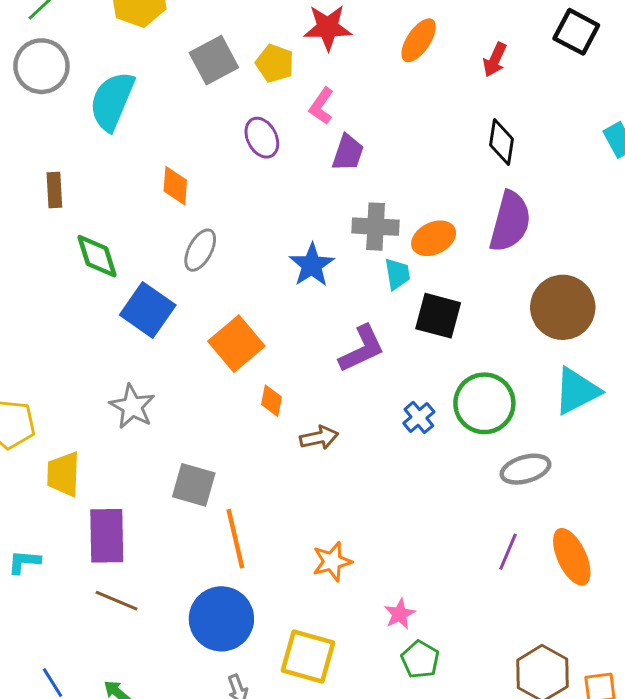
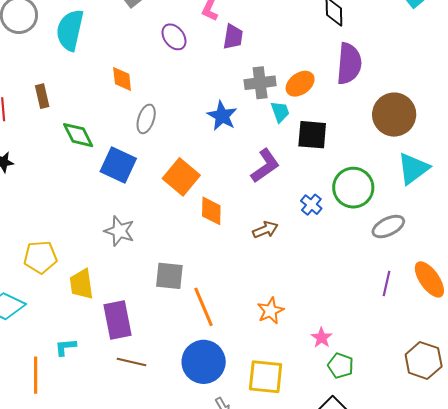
orange diamond: (272, 401) -> (211, 211), size x1.4
brown arrow: (319, 438) -> (265, 230), moved

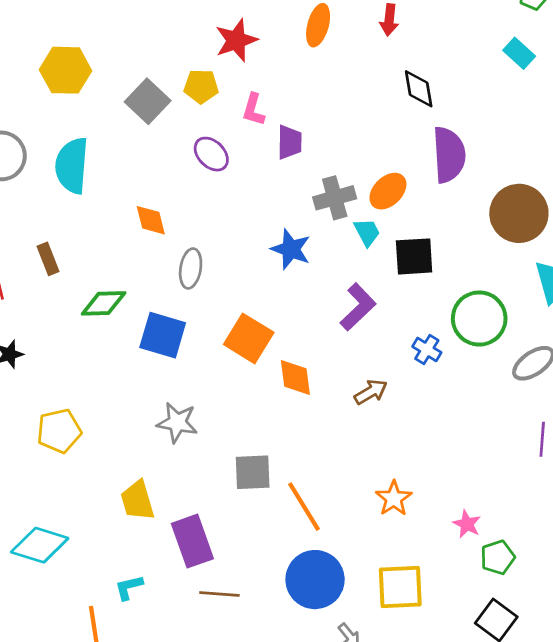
green diamond: (78, 135) -> (104, 303), turned -56
yellow pentagon: (40, 257) -> (59, 431), moved
green pentagon: (341, 366) -> (498, 557), turned -30

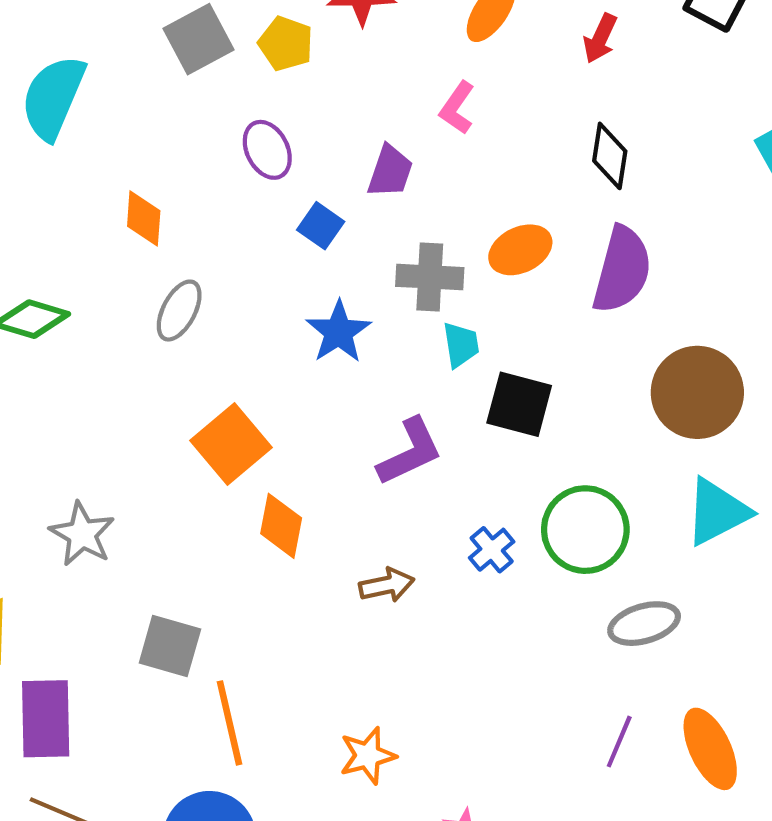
pink L-shape: (253, 110) -> (457, 108), moved
orange ellipse: (388, 191) -> (520, 250), moved
blue square: (163, 335) -> (321, 226), moved, size x0.6

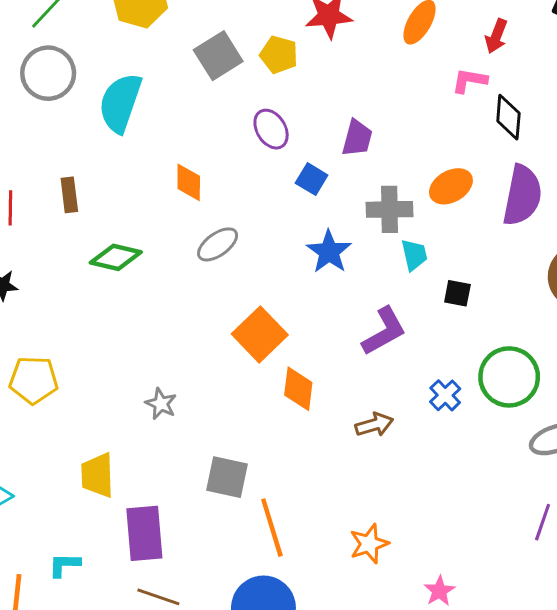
pink L-shape: (457, 108) -> (469, 81), moved, turned 69
gray ellipse: (179, 311) -> (218, 244), turned 30
black square: (519, 404) -> (457, 293), size x0.6
gray star: (82, 534) -> (161, 404), size x0.7

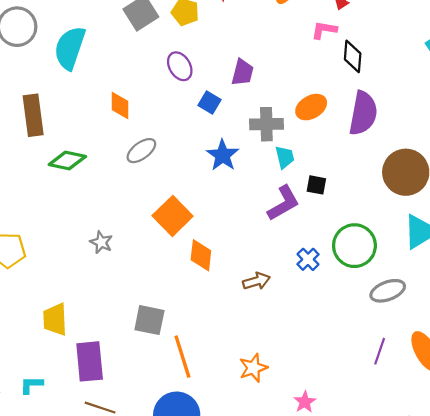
brown rectangle: (69, 195) -> (33, 115), size x1.6
purple L-shape: (384, 331) -> (283, 203), moved
gray star: (161, 404) -> (101, 242), moved

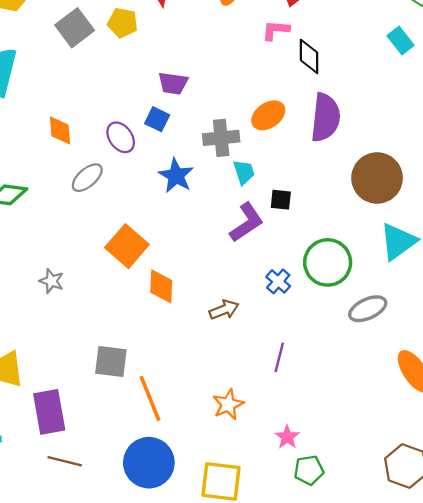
purple ellipse: (180, 66) -> (121, 137), moved
purple trapezoid: (243, 72) -> (173, 83), moved, turned 88
purple line: (380, 351) -> (279, 357), moved

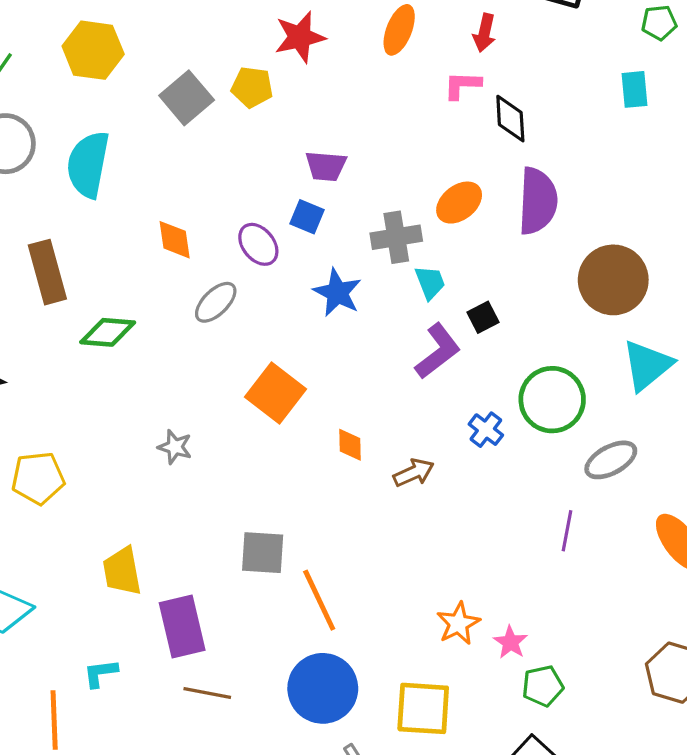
cyan rectangle: (400, 40) -> (634, 89), turned 36
black square: (281, 200) -> (483, 317), turned -30
orange diamond: (161, 286) -> (350, 445), moved, size x0.7
purple line: (279, 357) -> (567, 531), moved
orange star: (228, 404) -> (458, 623), moved

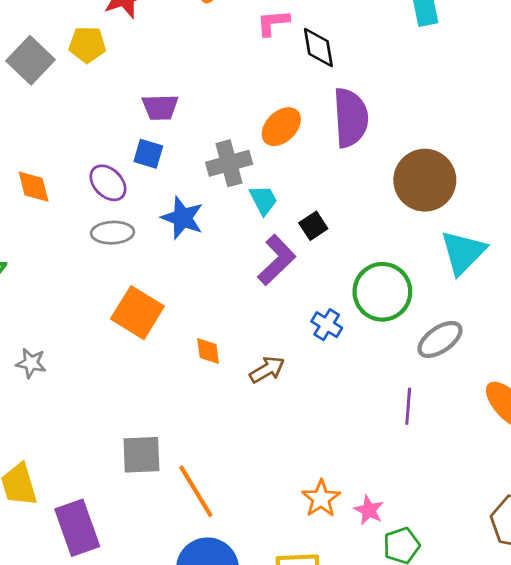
gray ellipse: (216, 302) -> (113, 233), moved, turned 48
gray star: (175, 447) -> (31, 363), moved

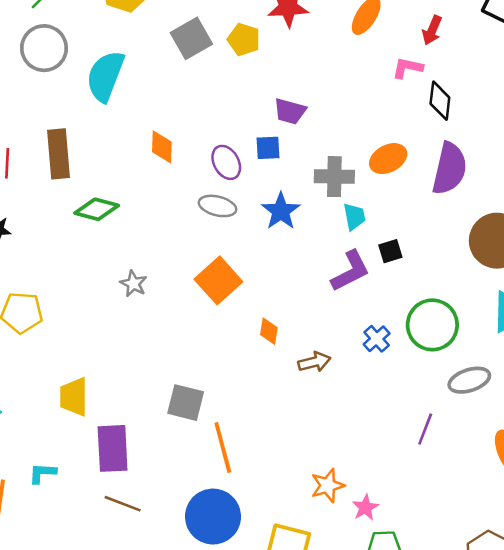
blue square: (148, 154) -> (268, 148), turned -36
gray star: (31, 363) -> (133, 284), moved

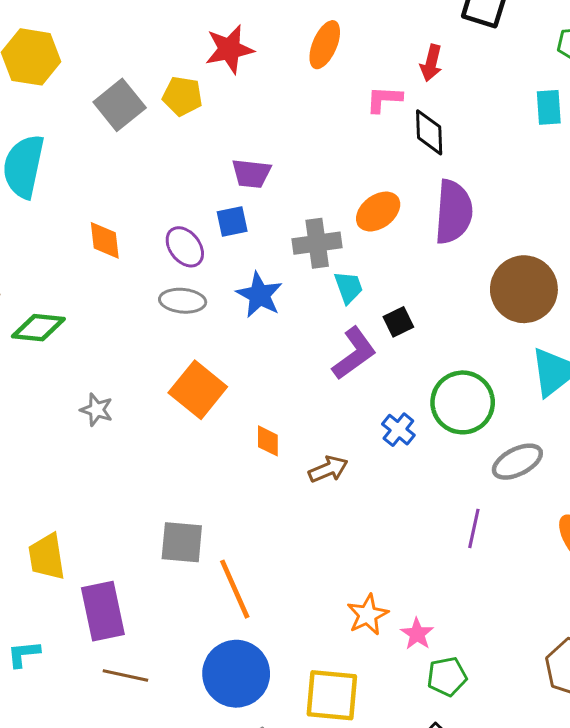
red arrow: (432, 30) -> (431, 63), moved

